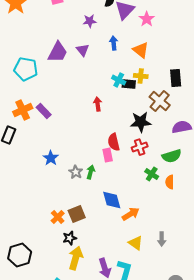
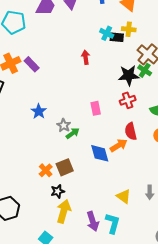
red semicircle: (114, 142) -> (131, 131), moved
green arrow: (91, 172) -> (73, 133), moved, turned 40
green cross: (152, 174) -> (145, 70), moved
orange arrow: (131, 214) -> (119, 145), moved

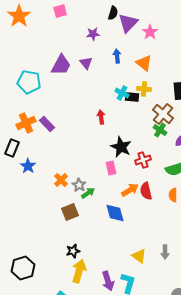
black star: (129, 75) -> (121, 147), moved, turned 30
blue star: (39, 111) -> (28, 166), moved
orange arrow: (119, 145) -> (130, 190), moved
brown square: (65, 167) -> (70, 212), moved
orange cross: (46, 170) -> (61, 180), moved

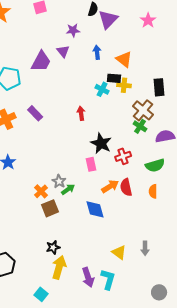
pink star: (150, 32) -> (148, 20), moved
purple triangle: (86, 63) -> (63, 51), moved
black rectangle: (132, 97) -> (114, 78), moved
purple rectangle: (47, 124) -> (35, 113), moved
orange cross: (61, 180) -> (41, 191), moved

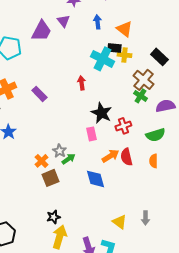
black rectangle: (159, 87) -> (159, 57), turned -42
cyan cross: (102, 89) -> (102, 59), size x1.6
purple rectangle: (35, 113) -> (39, 94), moved

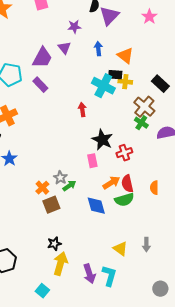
purple rectangle: (39, 94) -> (40, 85), moved
green semicircle: (155, 135) -> (124, 200), moved

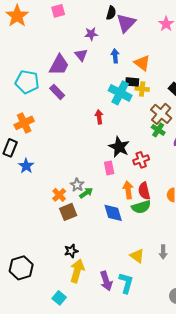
orange arrow: (111, 183) -> (128, 190), turned -66

